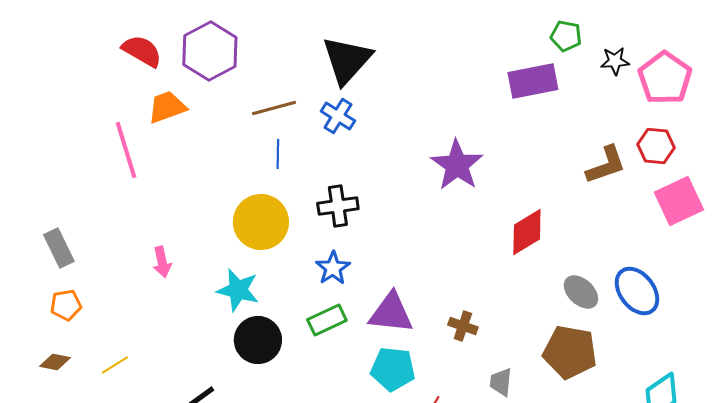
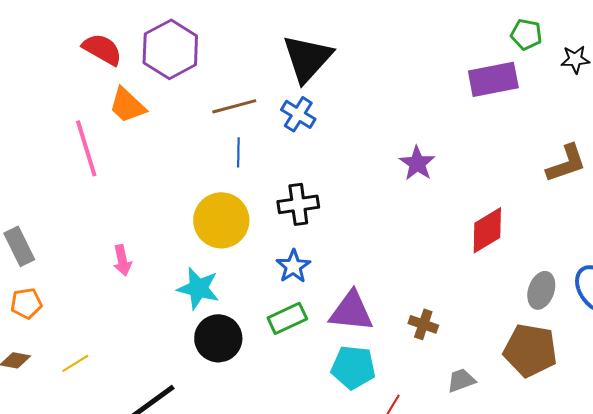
orange trapezoid: (167, 107) -> (127, 105), turned -117
purple star: (457, 165) -> (417, 163), size x0.7
gray ellipse: (581, 292) -> (541, 290), turned 66
gray trapezoid: (501, 382) -> (461, 380), turned 64

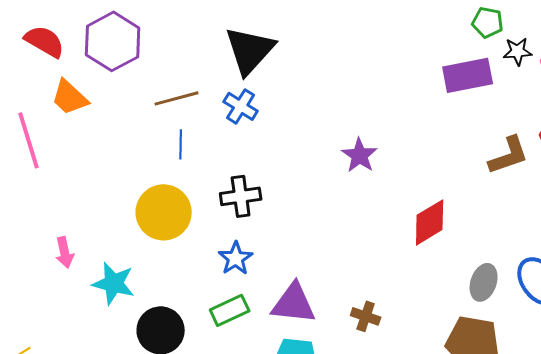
green pentagon: (526, 34) -> (488, 22), moved
purple rectangle: (493, 79) -> (468, 75), moved
cyan star: (198, 288) -> (114, 283), moved

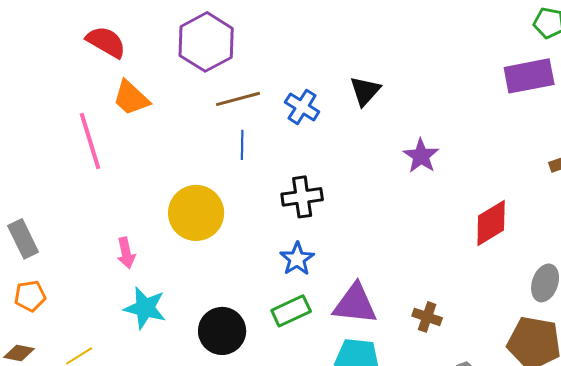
purple hexagon: (113, 41) -> (206, 42), moved
black triangle: (250, 50) -> (365, 91), moved, size x0.6
yellow circle: (164, 212) -> (196, 213), moved
cyan star: (114, 283) -> (145, 308), moved

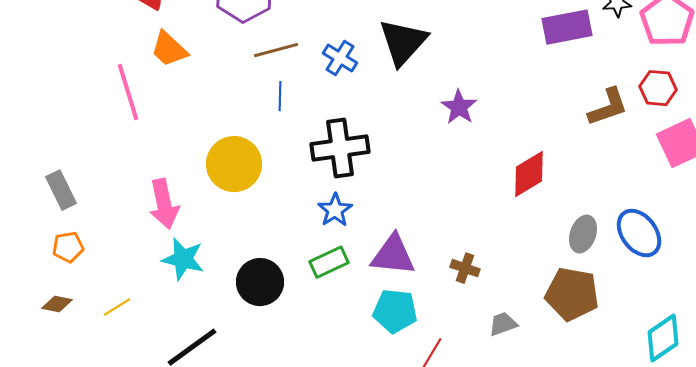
black triangle: (365, 91) -> (403, 42), size x1.6
black cross: (302, 197) -> (340, 148), size x1.4
pink arrow: (126, 253) -> (164, 204), size x1.6

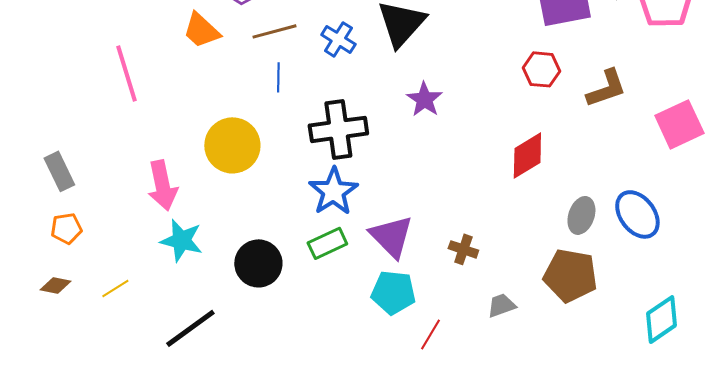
orange trapezoid: (169, 49) -> (201, 30), moved
red hexagon: (658, 88) -> (541, 69), moved
purple star: (459, 107) -> (424, 99), moved
blue star: (335, 210) -> (333, 191), size x1.4
purple triangle: (393, 255) -> (391, 236), turned 39

